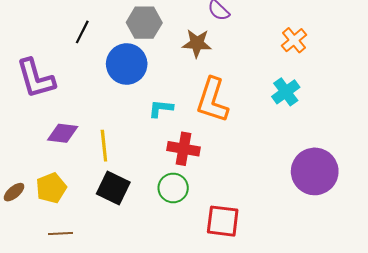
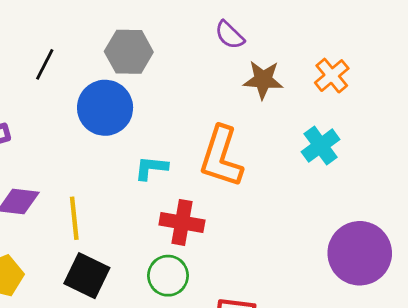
brown star: (197, 43) -> (263, 80), moved

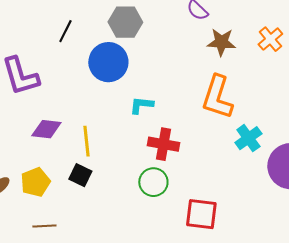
cyan cross: (321, 146) -> (248, 138), moved
orange L-shape: (221, 157) -> (217, 97), moved
black square: (87, 276) -> (80, 175), moved, size x0.7

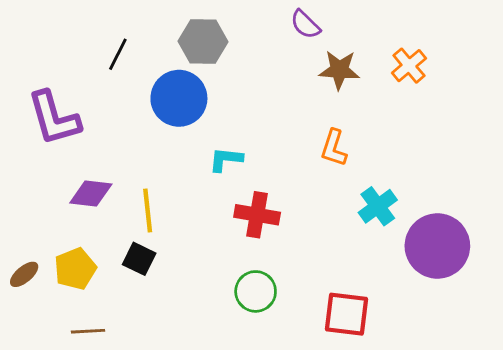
orange L-shape: (217, 97) -> (334, 148), size x0.6
green circle: (153, 182) -> (256, 291), moved
red square: (201, 214) -> (346, 314), moved

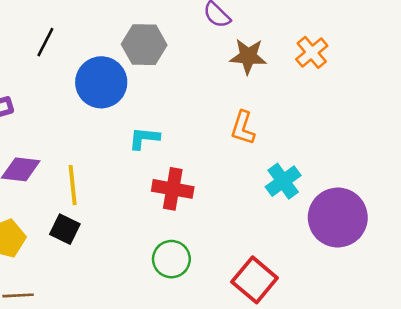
gray hexagon: (203, 41) -> (144, 45), moved
red square: (346, 314) -> (255, 280), turned 33

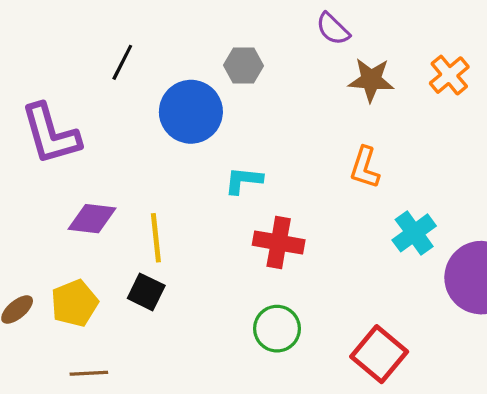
gray hexagon: (144, 45) -> (244, 65), size x0.7

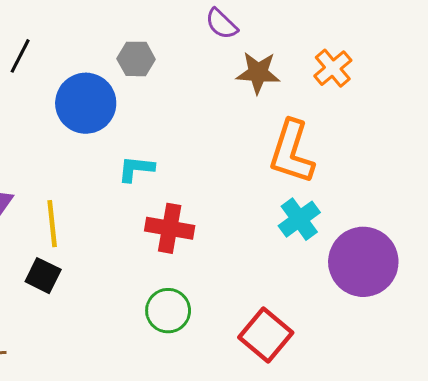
orange L-shape: (365, 168) -> (292, 152), moved, size x1.6

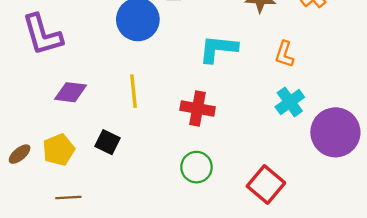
orange L-shape: (292, 152) -> (284, 54), size x0.6
cyan L-shape: (136, 169) -> (218, 49), moved, size x1.5
yellow line: (52, 224) -> (134, 91), moved

